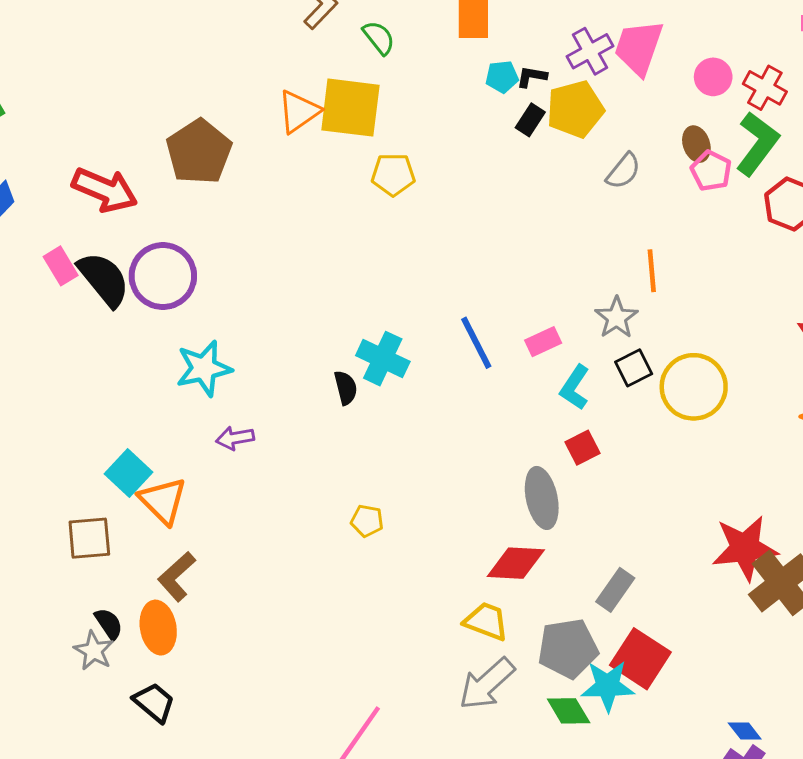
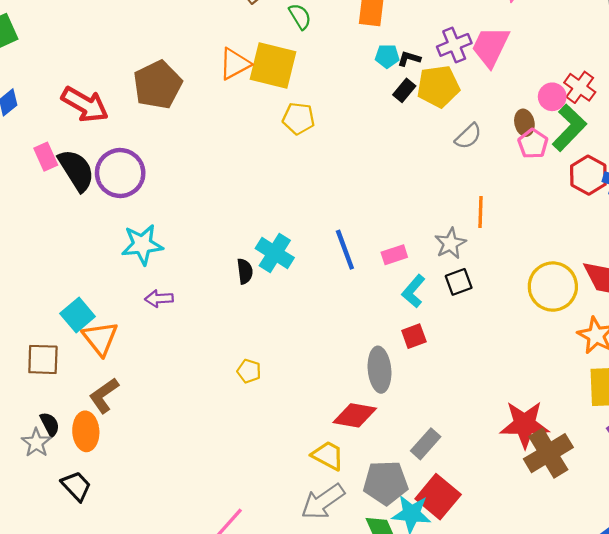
pink circle: (713, 77) -> (552, 97), moved
yellow circle: (694, 387) -> (553, 287), moved

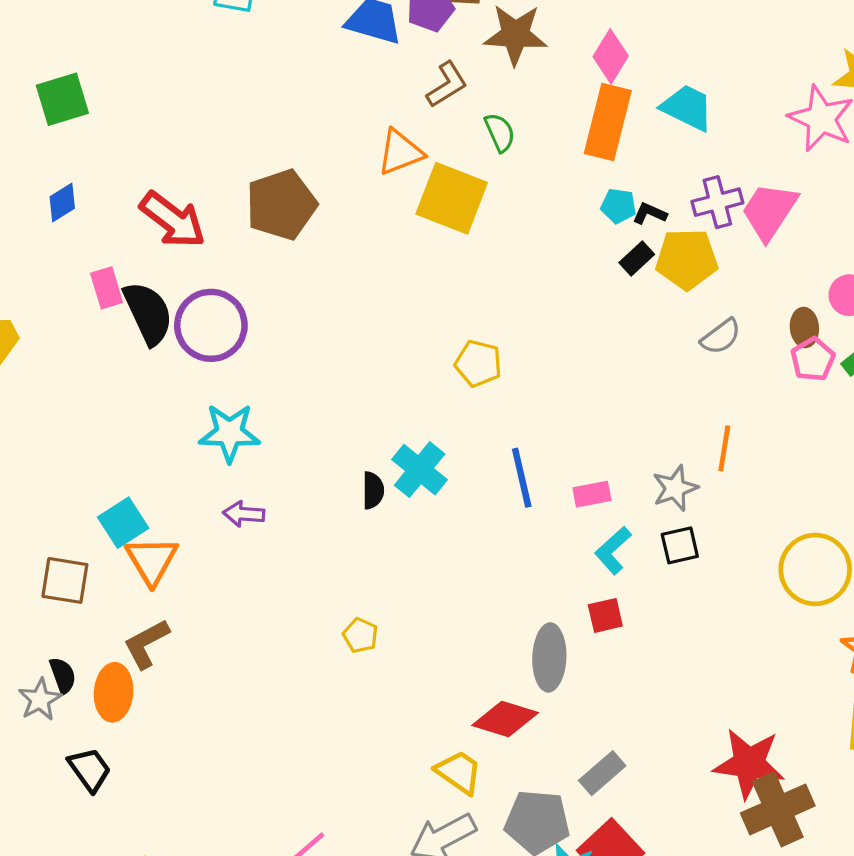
orange triangle: (235, 64) -> (400, 152), moved
yellow pentagon: (299, 118) -> (478, 363), moved

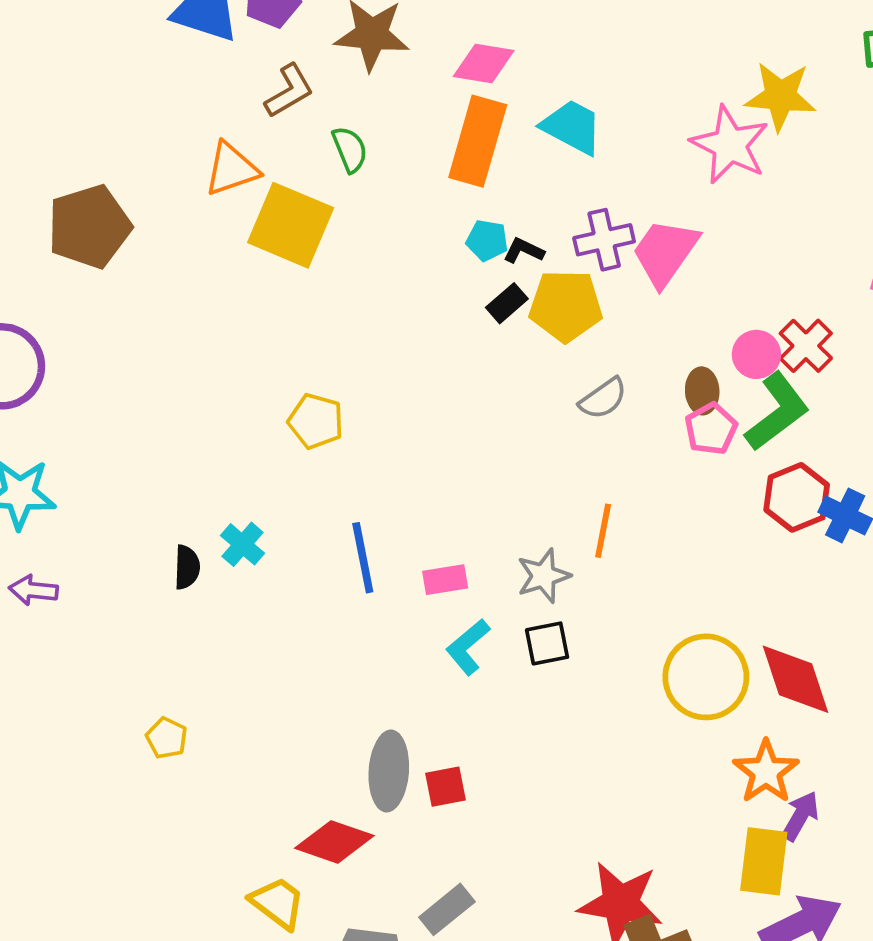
pink diamond: (611, 56) -> (484, 64), turned 66
cyan cross: (420, 470) -> (243, 544), size x0.7
red square: (605, 615) -> (445, 787), moved

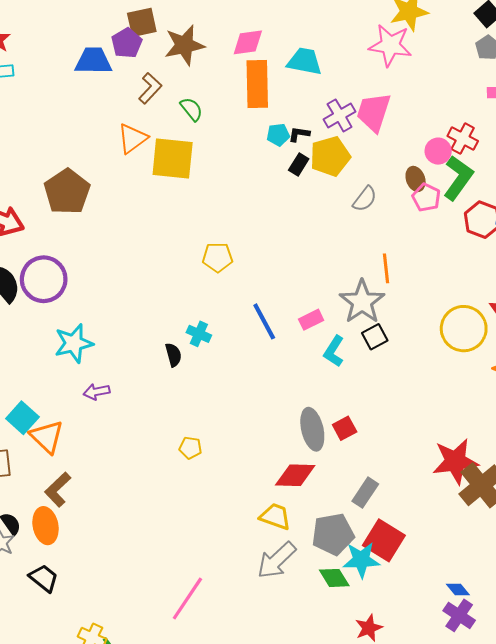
gray star: (544, 576) -> (362, 302), size x1.5

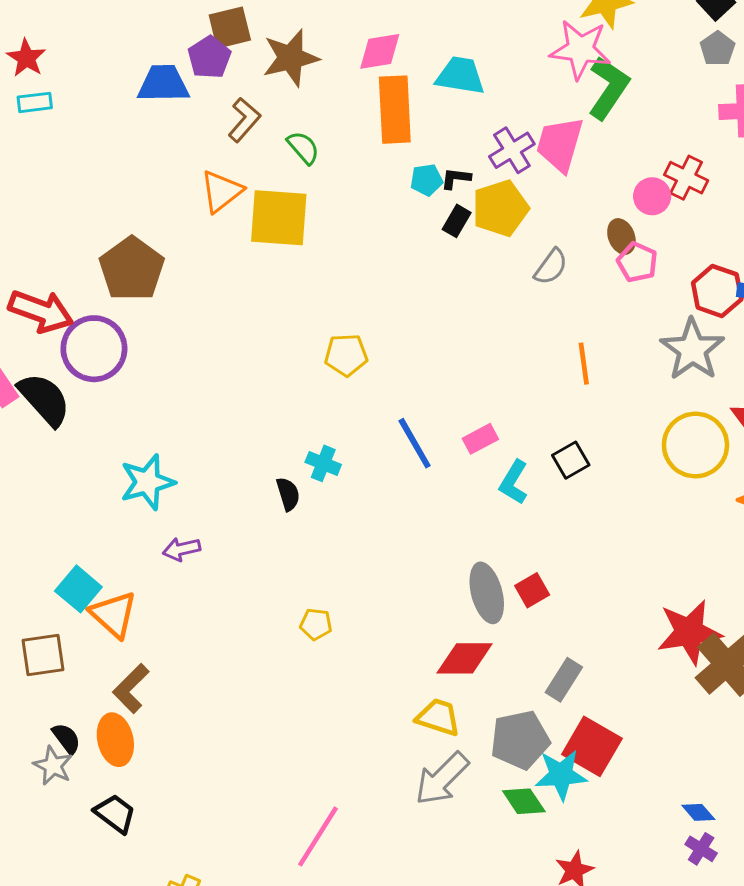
green L-shape: (458, 178) -> (609, 88), moved
purple circle: (44, 279) -> (94, 349), moved
gray star: (362, 302) -> (692, 349), moved
purple cross: (459, 615) -> (701, 849), size x0.7

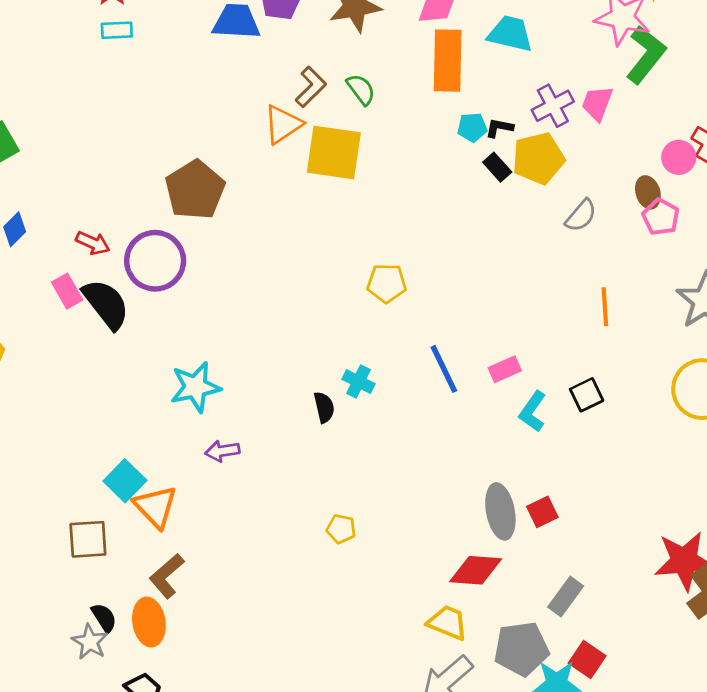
brown L-shape: (244, 120) -> (311, 87), moved
pink trapezoid: (560, 144) -> (597, 103), size x0.7
black rectangle: (457, 221) -> (497, 167), turned -76
red arrow: (41, 311) -> (93, 243), moved, size x0.6
red square: (592, 746) -> (587, 660), size x0.7

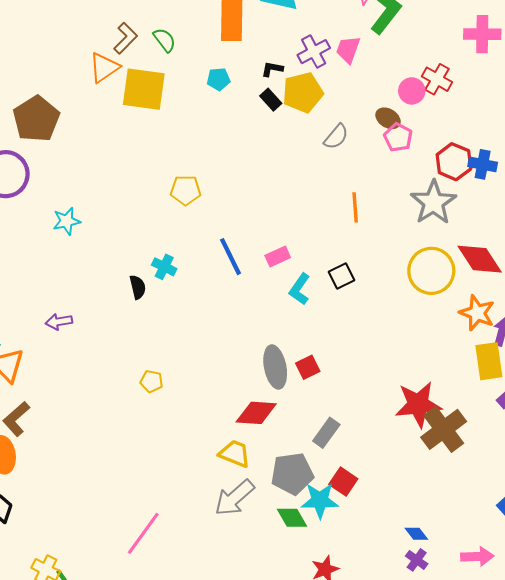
cyan pentagon: (472, 127) -> (219, 79), moved
brown ellipse: (648, 192) -> (388, 118), turned -40
cyan star: (195, 387) -> (67, 221), moved, size x0.7

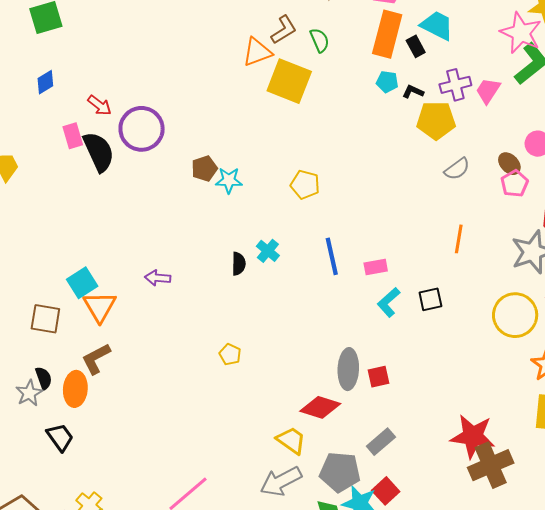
cyan pentagon: (219, 79) -> (387, 82), moved
black rectangle: (271, 100) -> (416, 46), moved
brown pentagon: (36, 119) -> (204, 169), moved, size x0.6
cyan star: (67, 221) -> (229, 180), moved

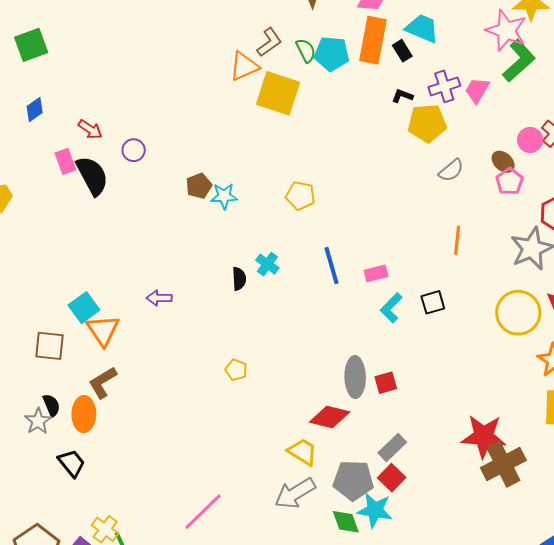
cyan pentagon: (387, 82) -> (332, 54), moved, size x1.6
purple circle: (142, 129) -> (134, 150), size x0.5
red square: (386, 491) -> (392, 478), moved

